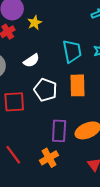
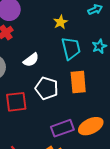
yellow star: (35, 23) -> (60, 22), moved
purple rectangle: (59, 131) -> (62, 128), turned 70

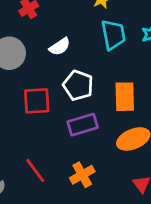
orange rectangle: (78, 82) -> (125, 97), moved
purple rectangle: (62, 128) -> (83, 125), moved

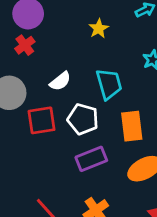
cyan trapezoid: (113, 35) -> (109, 84), moved
red square: (37, 101) -> (41, 120), moved

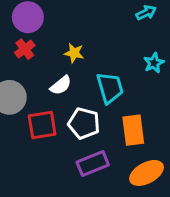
yellow star: (99, 29) -> (74, 53), moved, turned -30

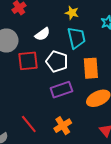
yellow star: (74, 53) -> (72, 13), moved

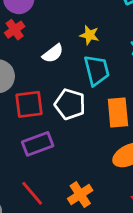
white semicircle: (42, 34) -> (53, 53), moved
purple rectangle: (61, 90) -> (38, 144), moved

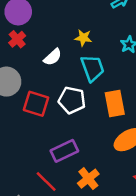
red square: (29, 104) -> (36, 104), turned 30
purple rectangle: (38, 144) -> (64, 151), moved

